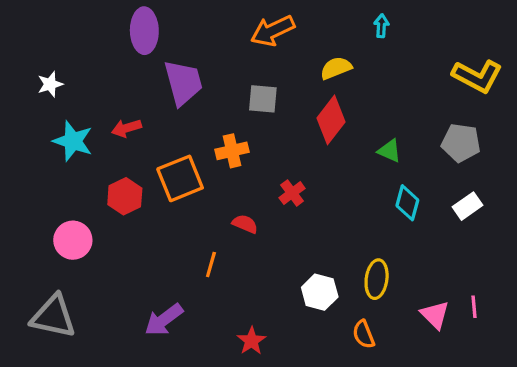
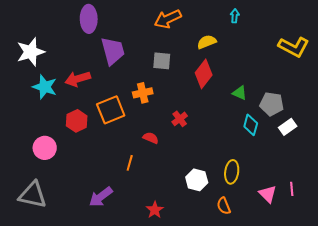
white star: (50, 84) -> (31, 52), size x1.8
red arrow: (126, 128) -> (78, 79), size x1.4
gray pentagon: (461, 143) -> (272, 104), moved

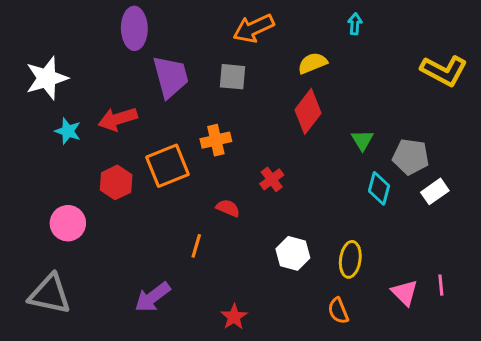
gray square: (162, 61) -> (232, 77), moved
cyan star: (45, 87) -> (68, 131), size x0.7
green triangle: (240, 93) -> (362, 140), turned 35
white hexagon: (197, 180) -> (293, 253), moved

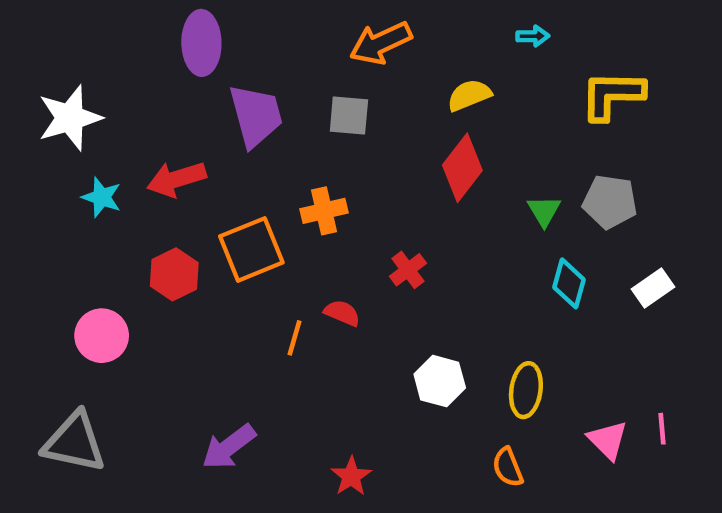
cyan arrow: (355, 24) -> (533, 36), turned 85
yellow L-shape: (444, 71) -> (612, 95), moved, turned 153
gray pentagon: (411, 157) -> (610, 202), moved
orange line: (196, 246) -> (294, 338), moved

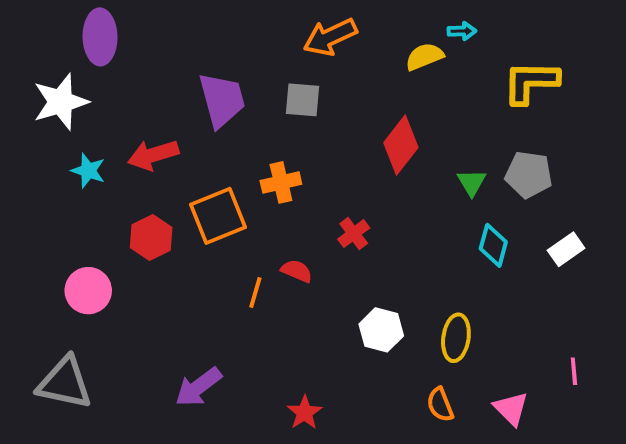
purple ellipse: (201, 43) -> (100, 37), moved
yellow semicircle: (469, 95) -> (424, 57), moved
pink triangle: (608, 440) -> (511, 409), moved

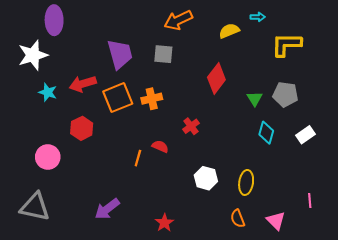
cyan arrow: (462, 31) -> (258, 17), moved
orange square: (218, 216) -> (118, 98), moved

